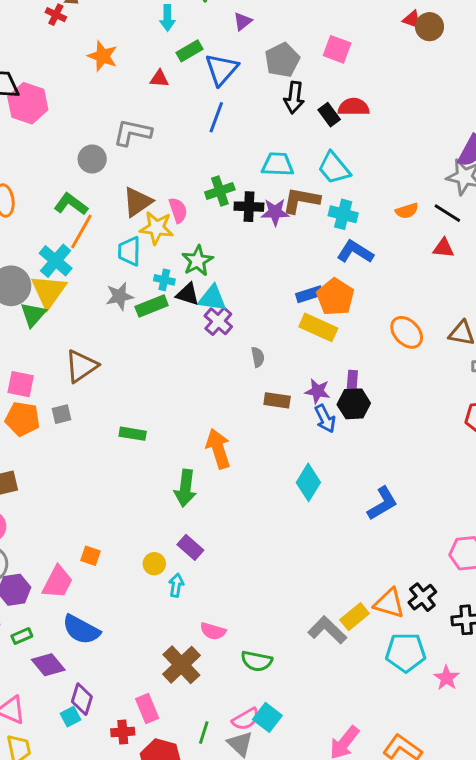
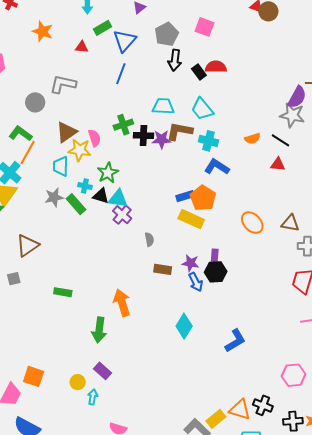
green rectangle: (152, 306) -> (76, 204), turned 70
orange square: (90, 556) -> (34, 376), size x1.5
black cross: (422, 597) -> (263, 405), turned -30

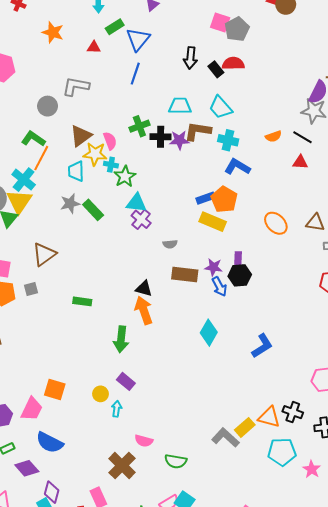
gray pentagon: (167, 34) -> (237, 29), moved
cyan cross: (85, 186) -> (111, 165), moved
black triangle: (101, 196) -> (144, 289), moved
gray semicircle: (149, 239) -> (170, 244), turned 96
brown rectangle: (163, 269) -> (185, 275), size x1.4

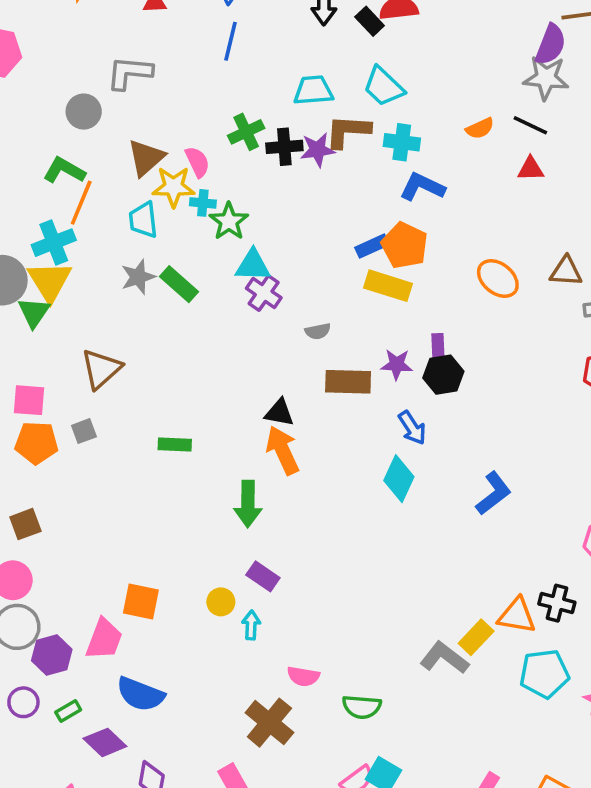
cyan cross: (24, 180) -> (54, 243), turned 35
blue arrow: (219, 287) -> (412, 428), moved

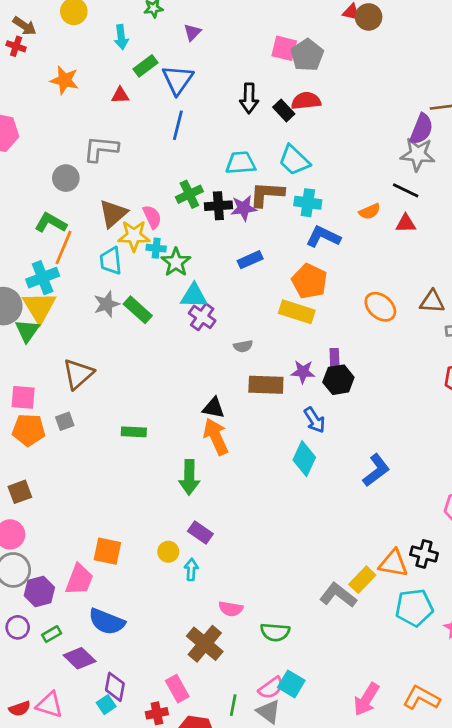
orange semicircle: (480, 128) -> (370, 211), moved
blue rectangle: (372, 246) -> (250, 260), moved

